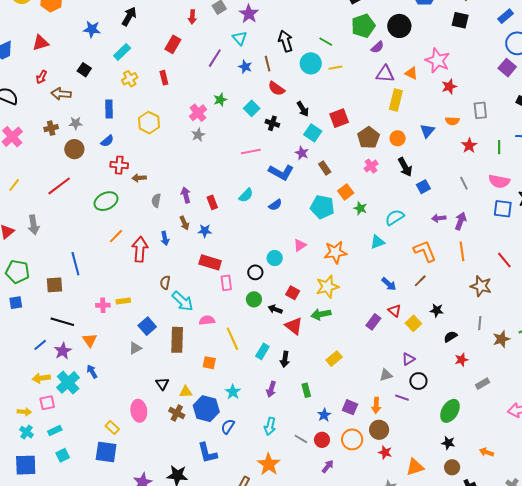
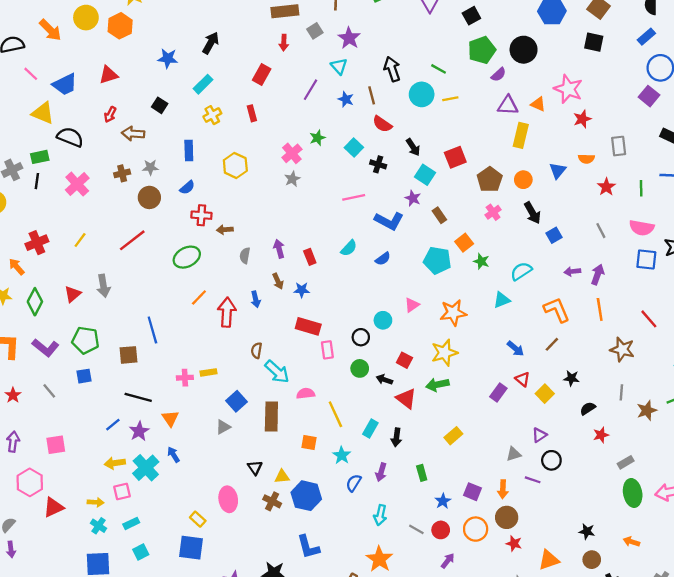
cyan star: (233, 392) -> (342, 455), moved
green ellipse: (450, 411) -> (633, 493), moved, turned -40
blue semicircle: (228, 427) -> (354, 483), moved

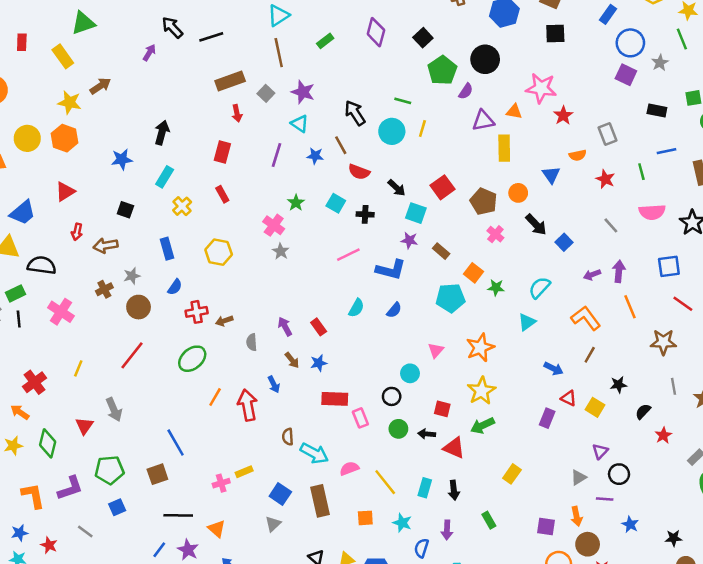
yellow line: (450, 99) -> (422, 129), turned -49
blue square: (646, 259) -> (669, 266), moved
purple L-shape: (45, 348) -> (70, 488), turned -44
blue star: (443, 501) -> (630, 524), moved

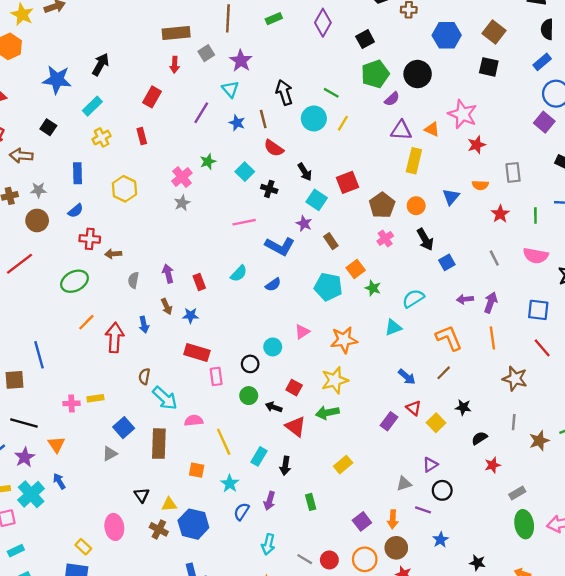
blue star: (122, 159) -> (57, 80), size x1.4
purple square: (546, 527) -> (362, 521), turned 30

